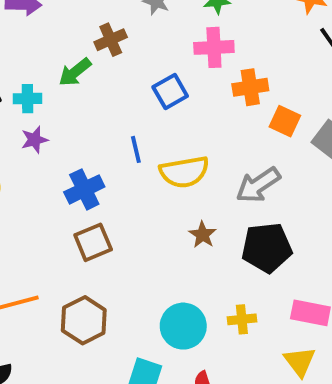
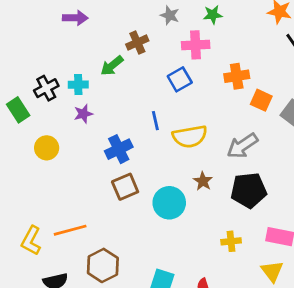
pink cross: (214, 47) -> (196, 45), moved
brown hexagon: (84, 320) -> (103, 265), moved
cyan circle: (183, 326) -> (169, 203), moved

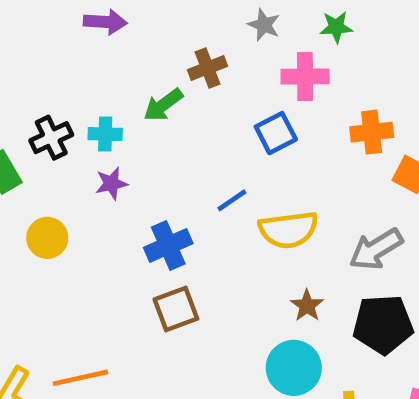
blue line: (155, 121) -> (232, 200), turned 66
cyan circle: (169, 203) -> (294, 368), moved

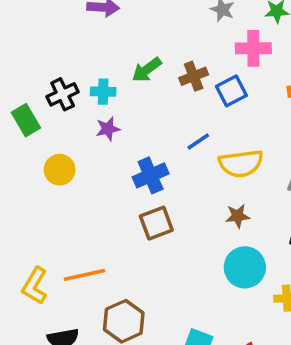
brown cross: (207, 68) -> (194, 76), moved
brown star: (307, 306) -> (238, 216), moved, turned 30

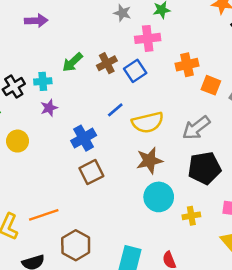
brown star: (238, 216) -> (149, 160), size x1.5

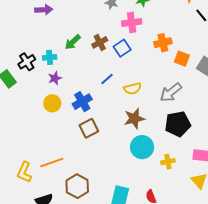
yellow semicircle: (148, 122) -> (133, 89), size x0.7
yellow circle: (18, 141) -> (52, 103), moved

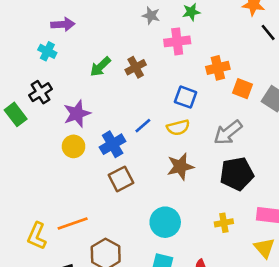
blue square: (122, 48) -> (186, 97), moved, turned -36
cyan cross: (50, 57) -> (47, 51), moved, turned 32
purple star: (55, 78) -> (77, 114), size x1.5
blue line: (107, 79) -> (143, 126), moved
cyan circle: (142, 147) -> (165, 222), moved

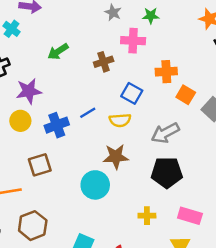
brown cross: (136, 67) -> (104, 62), moved
brown square: (121, 179) -> (40, 165), moved
cyan circle: (165, 222) -> (95, 185), moved

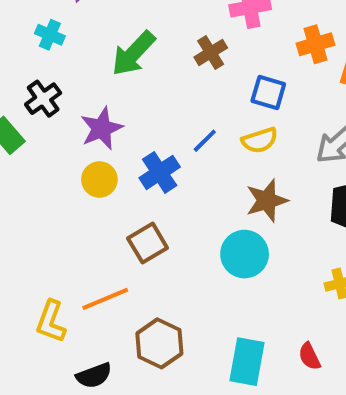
green arrow: (58, 52) -> (133, 53), size x1.4

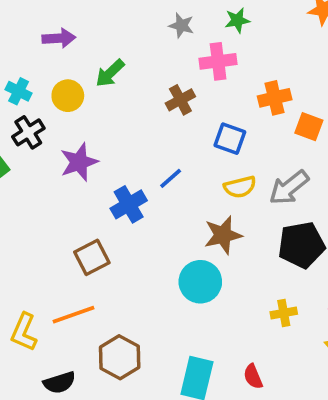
cyan cross: (50, 35) -> (19, 91), moved
green arrow: (133, 53) -> (110, 73), moved, size x0.7
yellow semicircle: (260, 140) -> (240, 187), moved
yellow circle: (99, 180) -> (68, 96), moved
brown square: (148, 243) -> (92, 257), moved

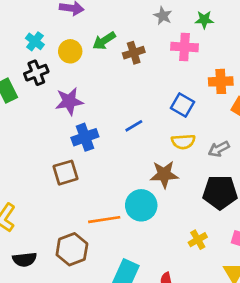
brown cross: (180, 100) -> (134, 53), moved
gray arrow: (289, 188) -> (219, 149), size x0.7
blue cross: (129, 204) -> (85, 137), moved
yellow cross: (284, 313) -> (198, 240), turned -30
orange line: (74, 315) -> (104, 220), moved

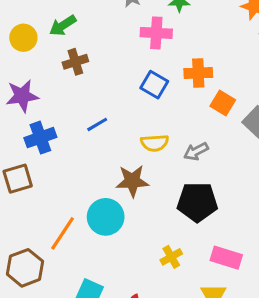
brown cross: (134, 53) -> (75, 62), moved
blue square: (183, 105) -> (154, 85), moved
orange line: (104, 220) -> (63, 233), turned -48

